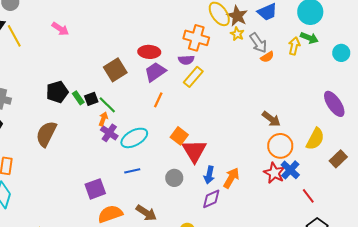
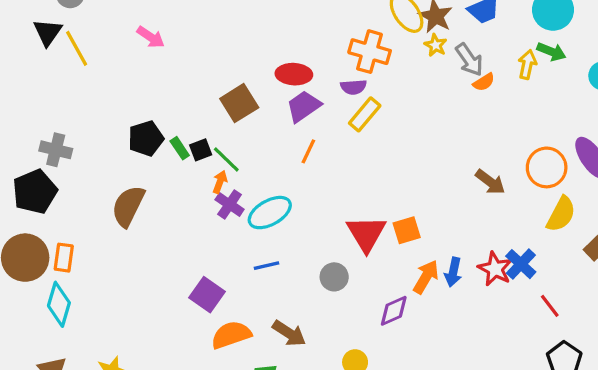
orange square: (179, 136) -> (407, 230), moved, turned 36
orange circle: (280, 146) -> (547, 167), moved
blue arrow: (209, 175) -> (453, 272), moved
purple square: (95, 189) -> (207, 295), turned -35

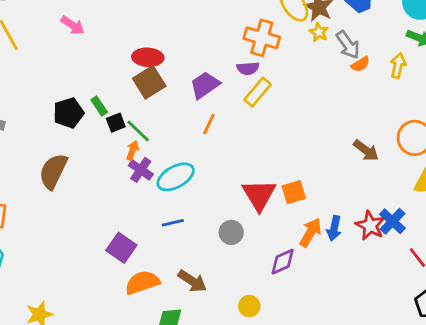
yellow arrow: (527, 64) -> (398, 66), moved
red ellipse: (294, 74) -> (148, 57), moved
green rectangle: (180, 148) -> (99, 106), moved

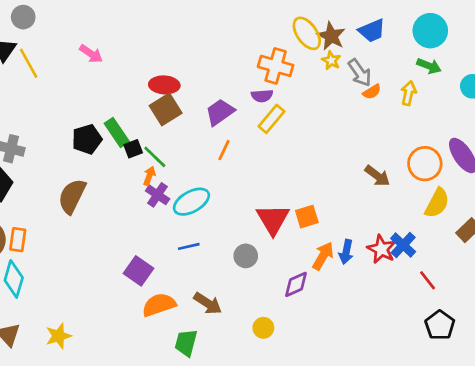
green rectangle: (99, 106) -> (117, 132), size x1.5

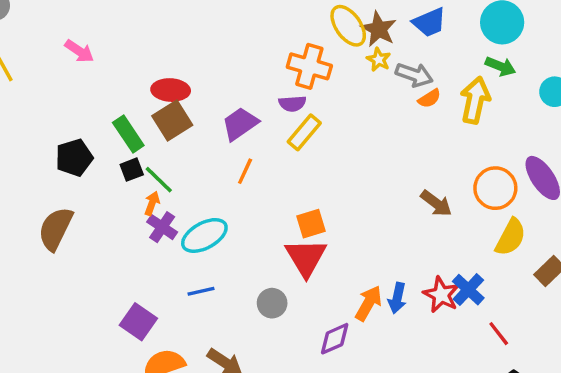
gray arrow: (360, 73) -> (414, 75), turned -36
yellow arrow: (409, 93) -> (475, 100), size x1.5
green rectangle: (117, 132) -> (128, 134), moved
orange square: (307, 217) -> (311, 224), moved

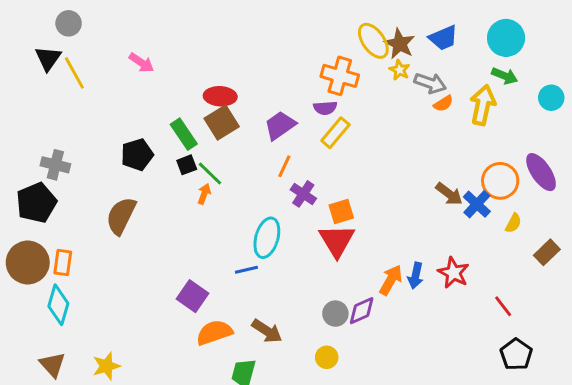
purple cross: (162, 227) -> (303, 194), moved
cyan ellipse: (204, 235) -> (267, 238), moved, turned -45
yellow semicircle: (511, 237) -> (513, 223), size x0.6
blue cross: (468, 290) -> (477, 204), moved
gray circle: (272, 303) -> (335, 314), moved

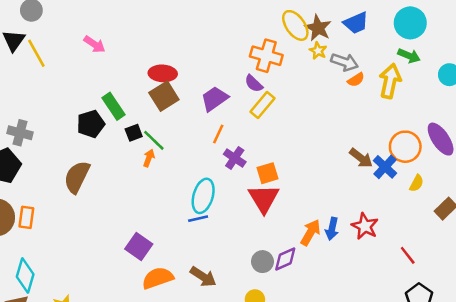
purple semicircle: (325, 108) -> (254, 84), turned 48
green rectangle: (184, 134) -> (113, 106), moved
blue line: (246, 270) -> (198, 219), moved
cyan diamond: (58, 305) -> (25, 275), moved

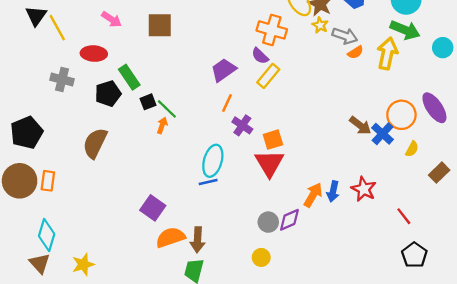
green arrow: (409, 56) -> (405, 30), size x1.4
red ellipse: (163, 73) -> (94, 54), moved
brown square: (164, 96) -> (160, 25), moved, turned 32
gray cross: (20, 133) -> (62, 79), moved
brown arrow: (203, 277) -> (198, 240), moved, turned 60

